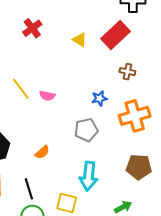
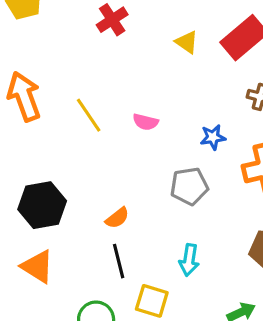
pink semicircle: (47, 96) -> (145, 122), moved
cyan arrow: (89, 176) -> (189, 260), size x0.7
black line: (29, 189) -> (119, 261), moved

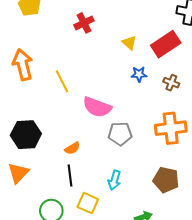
pink semicircle: (145, 122) -> (97, 107), moved, size x1.8
blue star: (213, 137) -> (139, 74), moved
orange triangle: (37, 267) -> (18, 173), turned 35

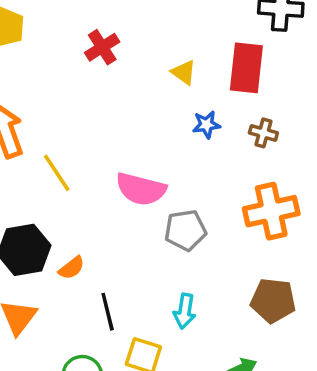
red rectangle: (166, 44) -> (246, 68), turned -44
yellow line: (62, 81) -> (57, 173), moved
orange semicircle: (72, 148) -> (72, 268), moved

